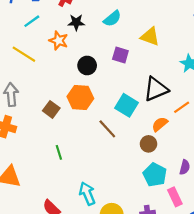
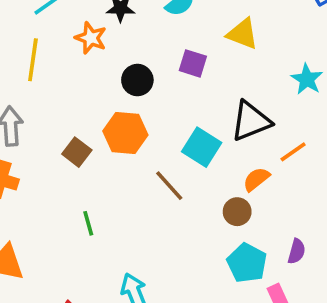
yellow line: (24, 54) -> (33, 60), turned 65

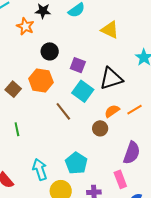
purple square: (193, 63) -> (78, 65), moved
orange line: (293, 152) -> (135, 110), moved
purple semicircle: (297, 251) -> (132, 153), size x1.6
cyan pentagon: (247, 263) -> (76, 163), moved

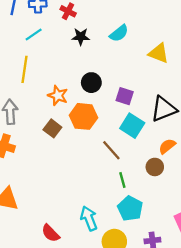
orange star: (25, 26) -> (58, 96), moved
green line: (17, 129) -> (122, 180), moved

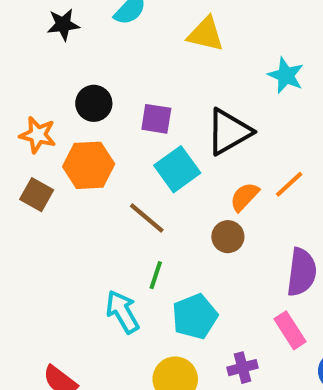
cyan square: (132, 126) -> (177, 169), turned 30
green line: (122, 180) -> (156, 275), moved, turned 42
cyan pentagon: (130, 208) -> (195, 316), turned 30
cyan arrow: (89, 218) -> (123, 312), moved

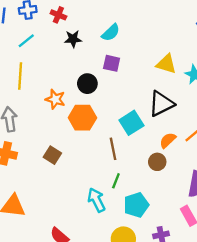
yellow triangle: (206, 34) -> (166, 64), moved
purple square: (156, 119) -> (112, 63), moved
brown square: (37, 195) -> (52, 155), moved
brown line: (147, 218) -> (113, 149), turned 35

